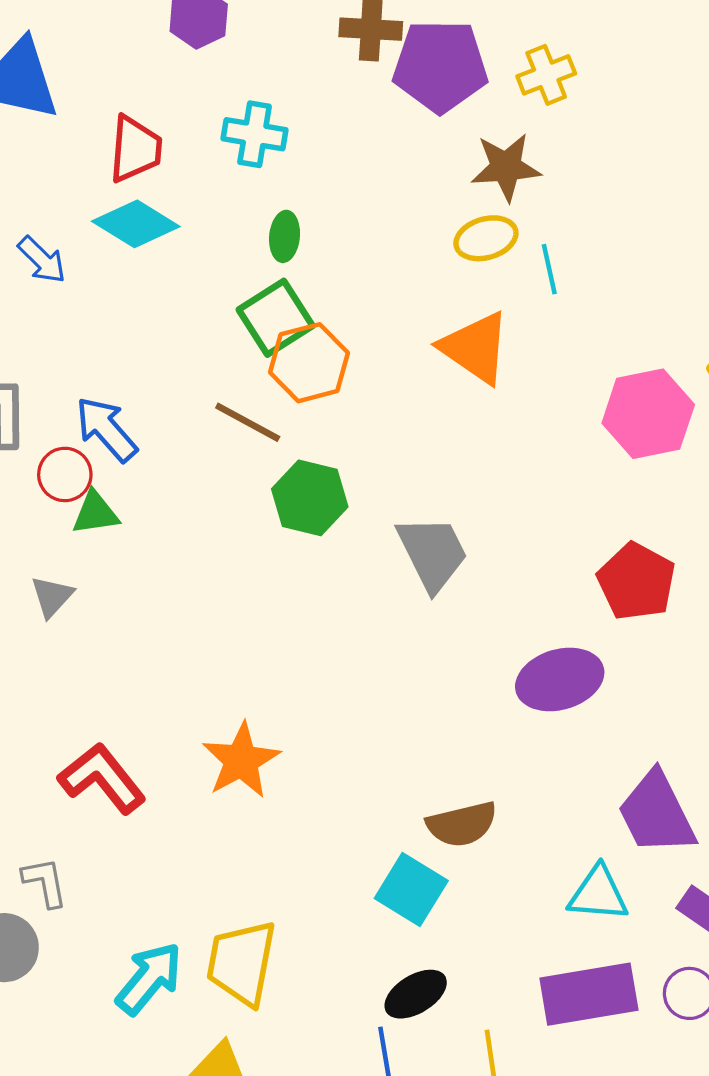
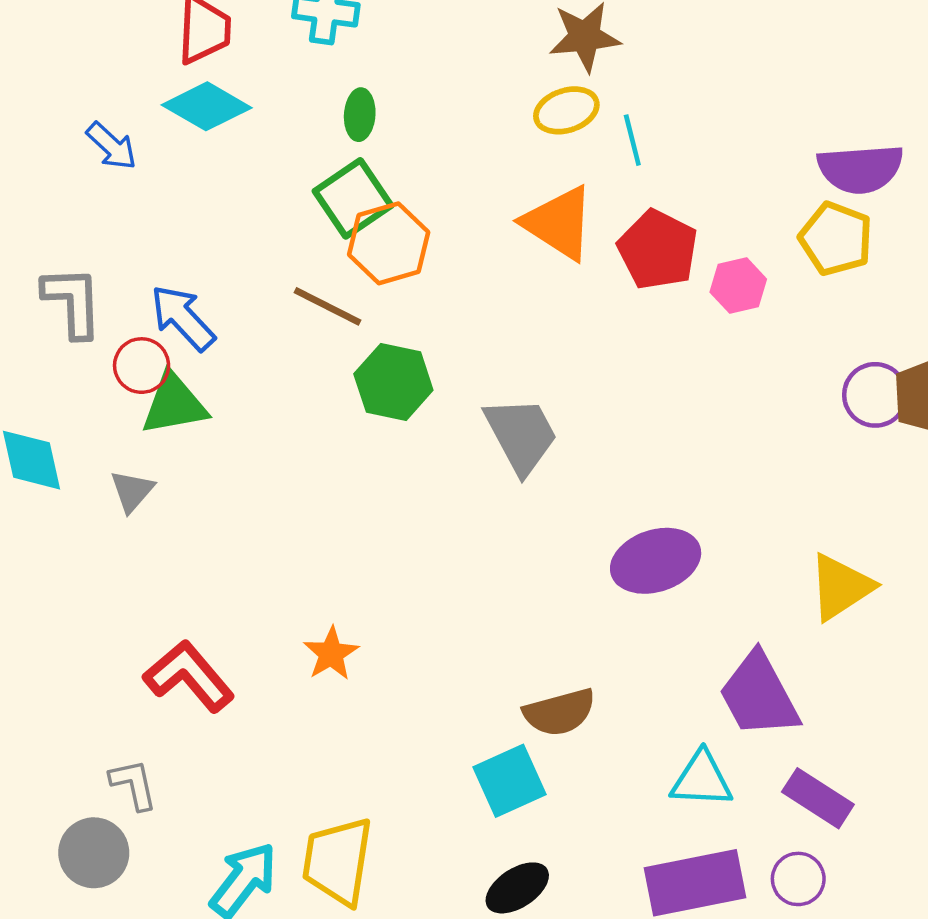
pink hexagon: (648, 414) -> (738, 286), size x0.6
green triangle: (95, 513) -> (174, 404), size x1.4
red pentagon: (636, 582) -> (658, 250), moved
orange star: (241, 760) -> (331, 654), size x0.7
cyan square: (411, 889) -> (509, 781), turned 36

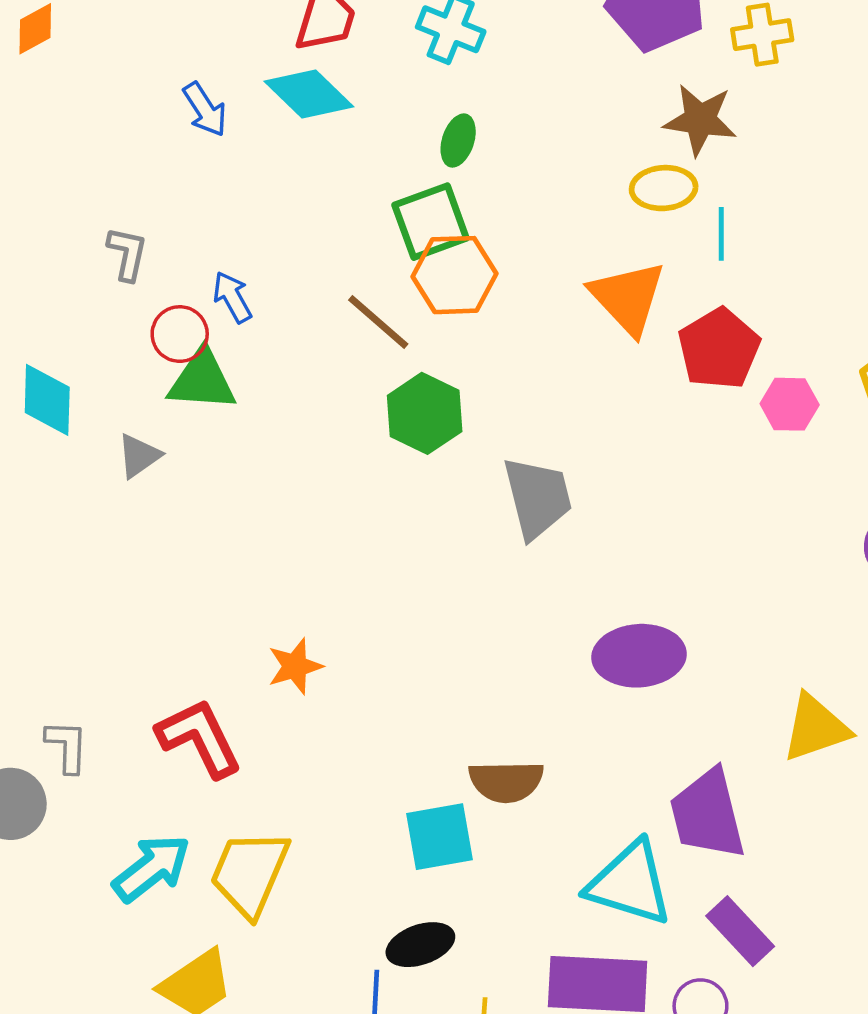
gray L-shape: (72, 302) -> (127, 254), size x0.7
blue arrow: (183, 318) -> (232, 297), size x0.7
red L-shape: (189, 676) -> (199, 738), moved
cyan triangle: (702, 779) -> (630, 883), size x1.4

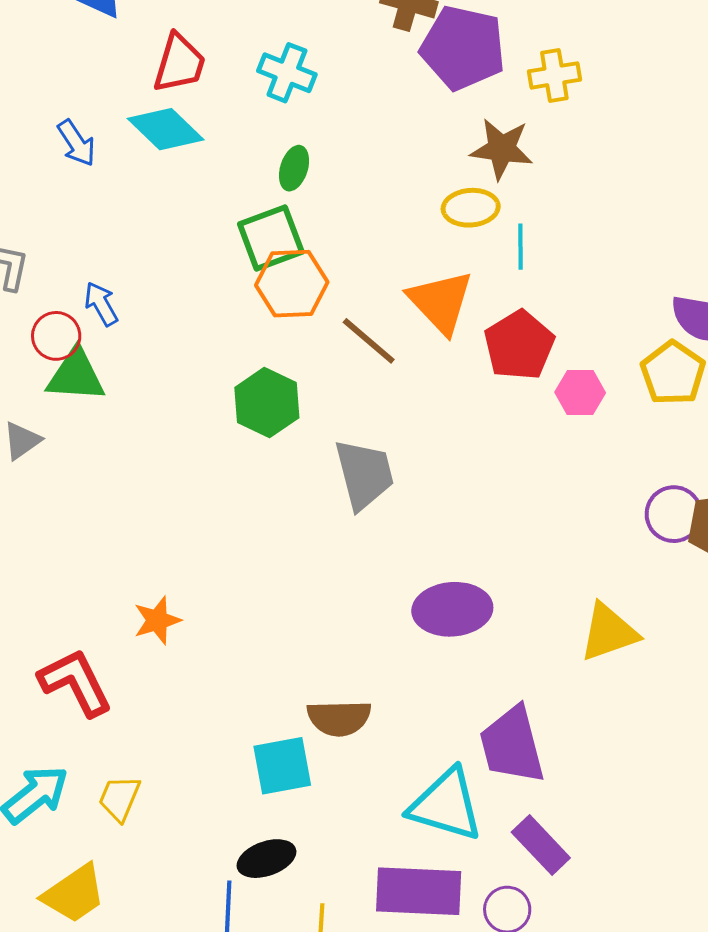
brown line: (378, 322) -> (369, 341), moved
yellow triangle: (816, 728) -> (609, 632), moved
yellow trapezoid: (250, 873) -> (119, 798), size x0.6

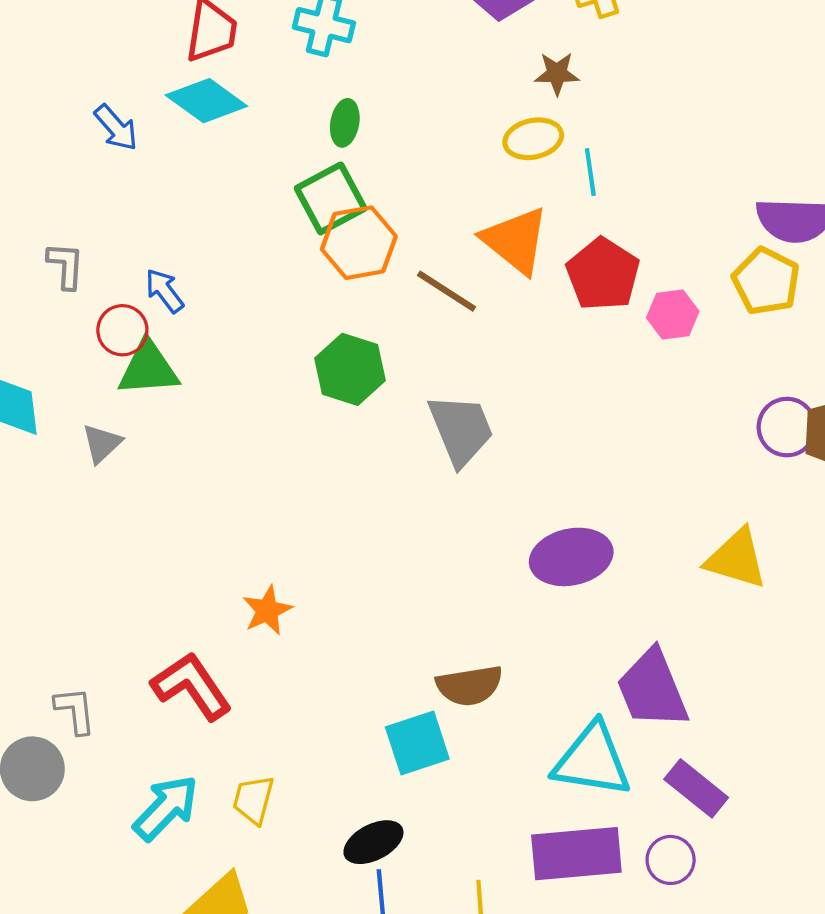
brown star: (502, 149) -> (557, 73), size x0.7
yellow triangle: (609, 632) -> (736, 559), turned 44
black ellipse: (266, 859) -> (373, 842), moved

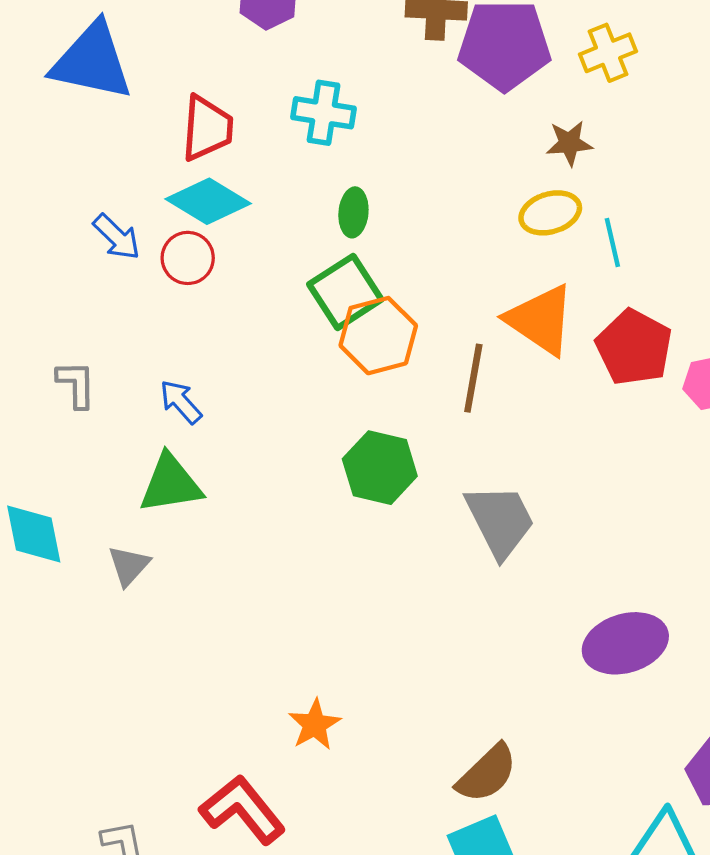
brown line: (447, 291) -> (473, 378), turned 72
red circle: (122, 330) -> (188, 258), moved
brown semicircle: (469, 686) -> (487, 773), moved, turned -30

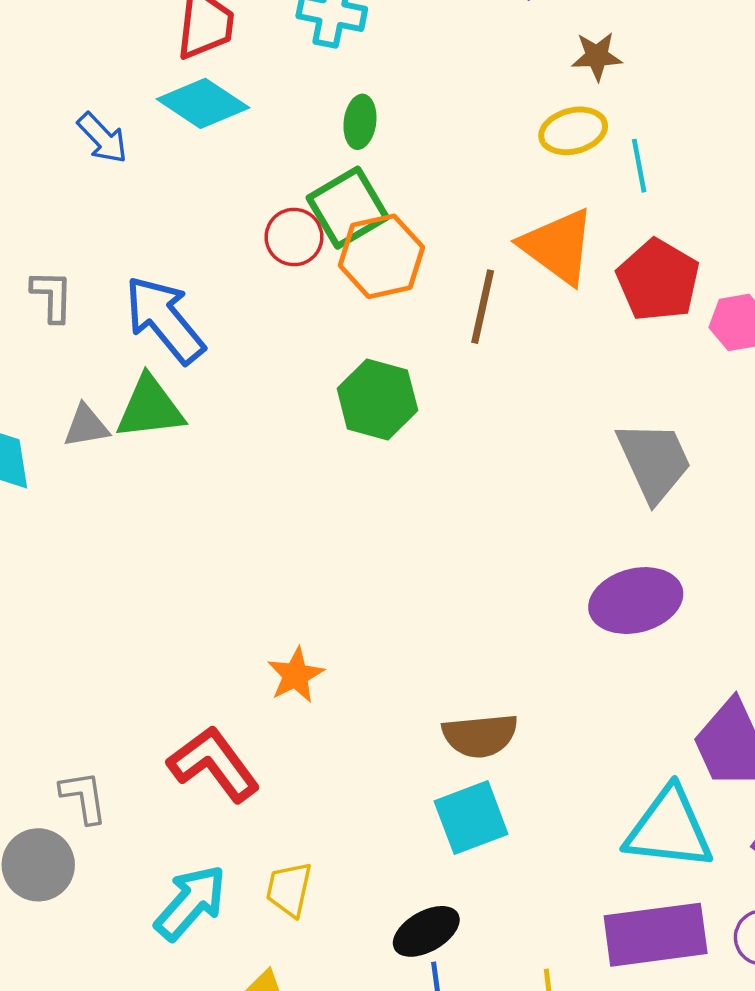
red circle: (188, 258) -> (294, 237), moved
blue arrow: (181, 402) -> (165, 320), size x1.8
gray trapezoid: (500, 521) -> (654, 461), moved
gray triangle: (129, 566) -> (86, 426), moved, turned 36
brown semicircle: (487, 773) -> (480, 736), turned 36

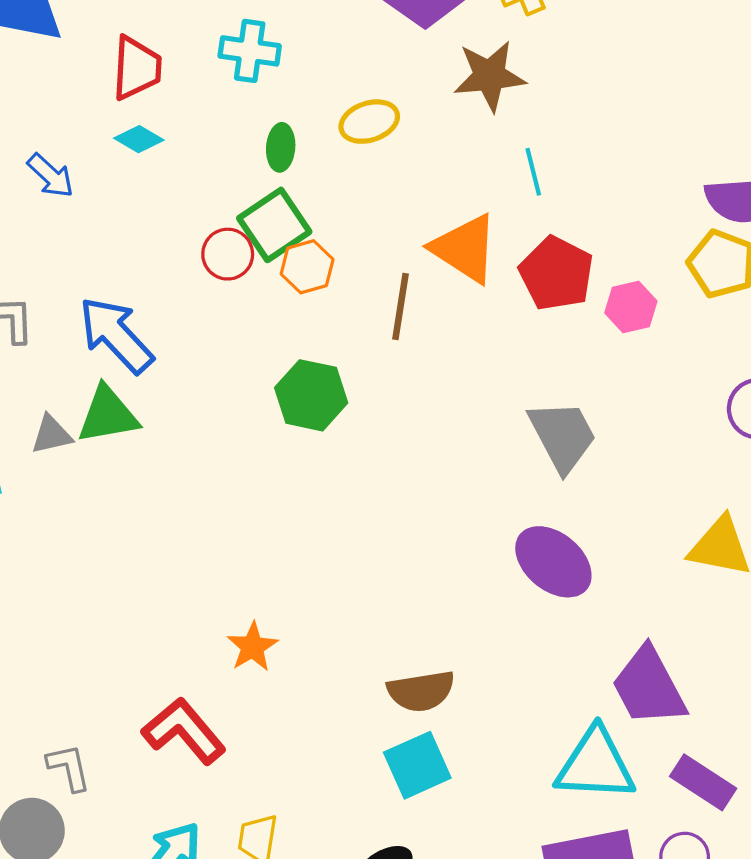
brown star: (597, 56) -> (489, 76), size x1.6
cyan diamond: (203, 103) -> (139, 139), size x0.6
yellow ellipse: (573, 131) -> (369, 122), moved
orange hexagon: (381, 256) -> (307, 267), size x0.7
purple ellipse: (636, 601) -> (553, 562), turned 58

